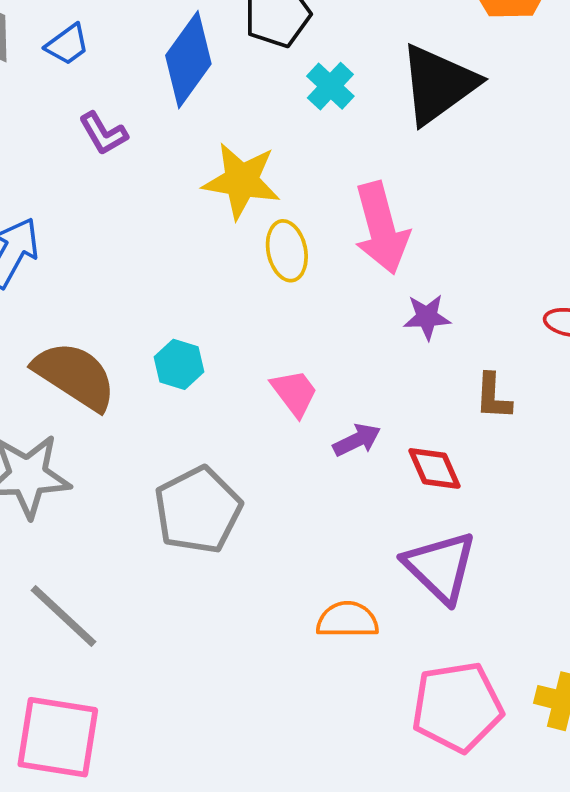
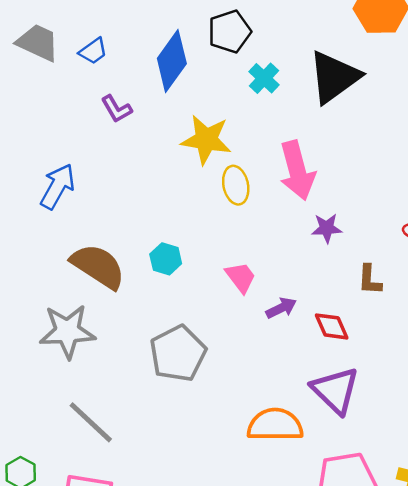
orange semicircle: (347, 620) -> (275, 425), size x1.4

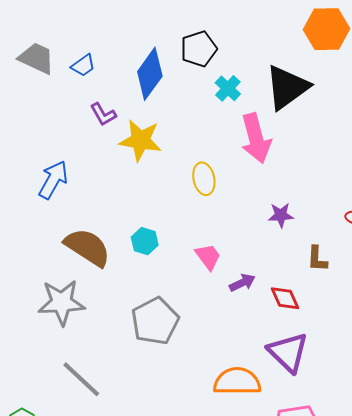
yellow star: (206, 140) -> (141, 140), moved
pink arrow: (297, 170) -> (256, 138), moved

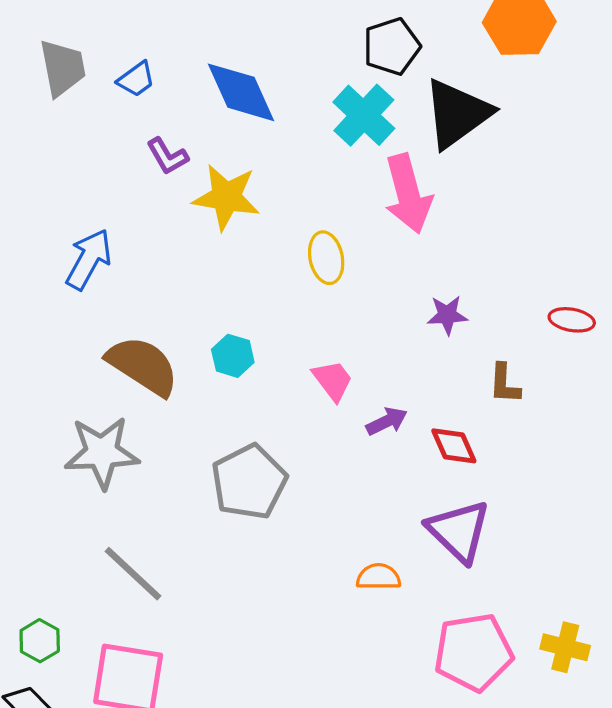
black pentagon: (199, 49) -> (392, 46), moved
gray trapezoid: (37, 58) -> (63, 68), turned 54
blue diamond: (150, 74) -> (241, 92), turned -60
cyan cross: (228, 88) -> (364, 115), size x1.5
orange semicircle: (237, 381) -> (379, 577), size x0.6

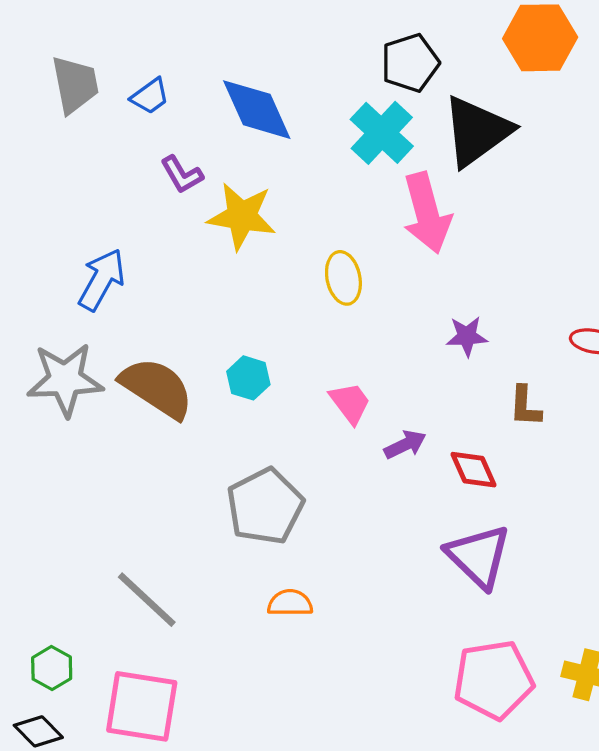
gray star: (102, 452) -> (65, 380), moved
orange semicircle: (379, 577) -> (290, 603), moved

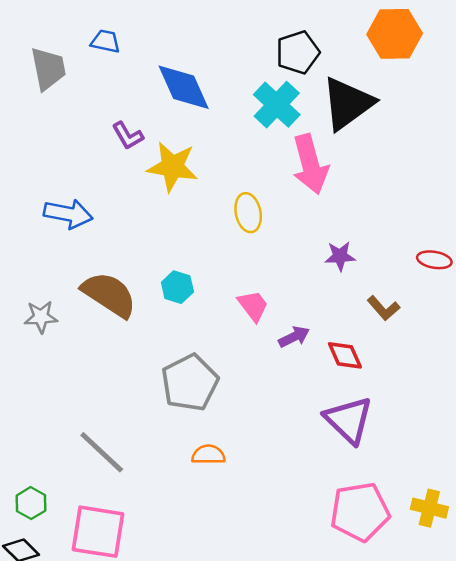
blue trapezoid: (150, 96) -> (105, 41), moved, turned -132
blue arrow: (102, 280) -> (68, 214), turned 72
gray star: (65, 380) -> (41, 317), moved, size x0.6
brown L-shape: (525, 406) -> (383, 308), turned -44

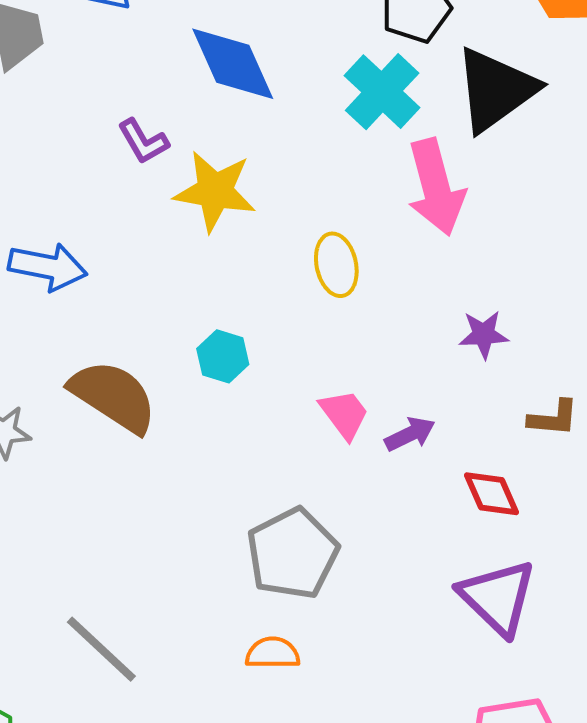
cyan hexagon: (177, 287) -> (223, 356), moved
brown L-shape: (383, 308) -> (553, 418), turned -44
purple arrow: (294, 337) -> (410, 434), moved
gray pentagon: (190, 383) -> (293, 553), moved

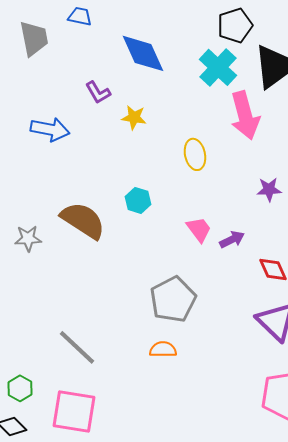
yellow star: (215, 191) -> (134, 117), size x0.6
blue arrow: (48, 267) -> (50, 129), moved

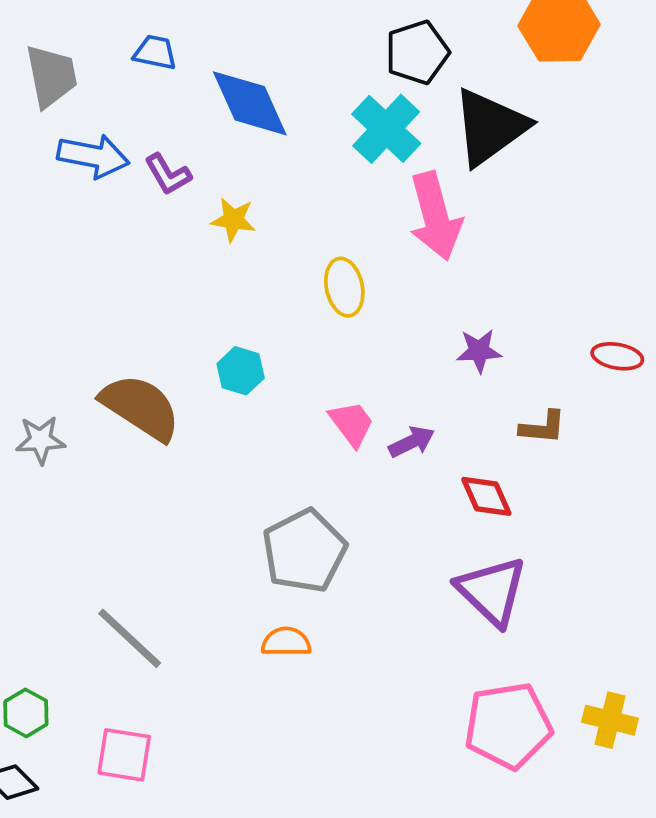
blue trapezoid: (80, 16) -> (155, 52), moved
blue arrow: (50, 129) -> (93, 156), moved
pink square: (74, 411) -> (124, 755), size x0.7

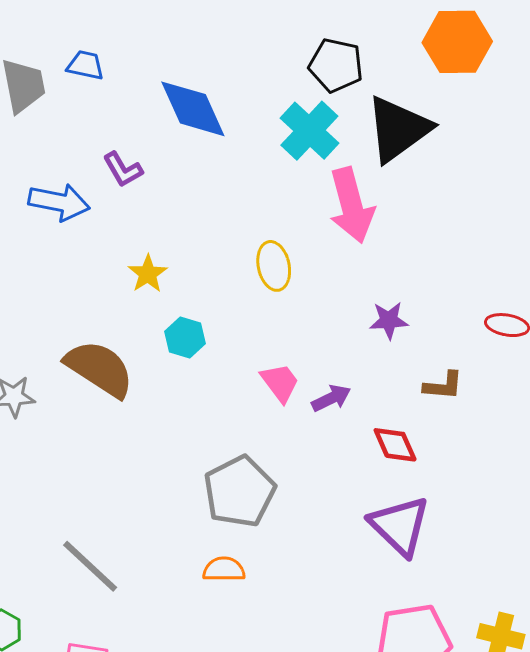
blue trapezoid: (155, 52) -> (85, 65), moved
black pentagon: (417, 52) -> (336, 65), turned 30
blue arrow: (93, 156) -> (59, 202), moved
yellow star: (233, 220) -> (148, 274), moved, turned 30

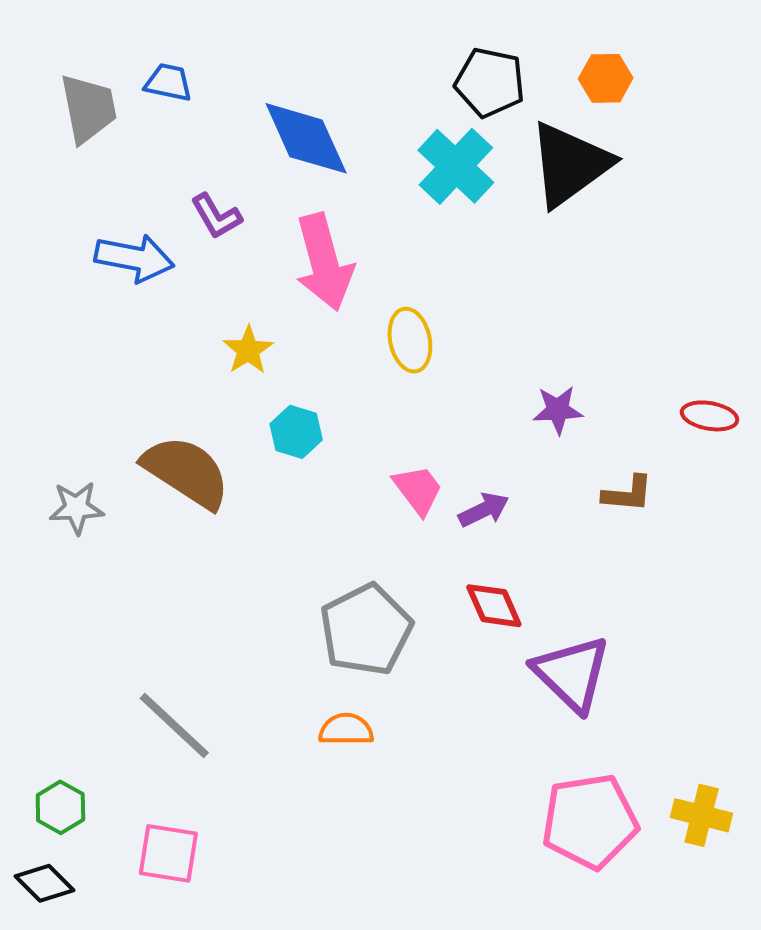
orange hexagon: (457, 42) -> (606, 78), moved, size x0.6
pink arrow: (351, 205) -> (324, 262), moved
red diamond: (395, 445) -> (494, 606), moved

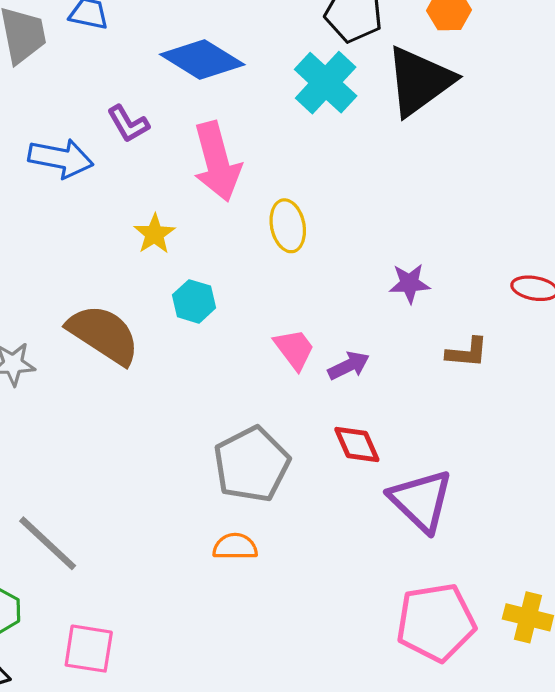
blue diamond: (306, 138) -> (202, 60), turned -34
gray line: (174, 725) -> (48, 543), moved

